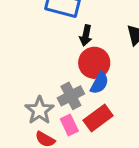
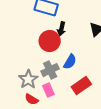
red circle: (94, 63) -> (50, 41), moved
red rectangle: (98, 118) -> (81, 86), moved

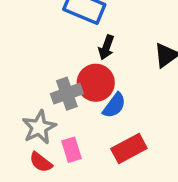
red circle: (50, 41) -> (96, 83), moved
gray cross: (50, 70) -> (67, 94), moved

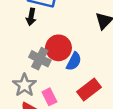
black arrow: (106, 47) -> (31, 17), moved
gray cross: (67, 94) -> (40, 59), turned -35

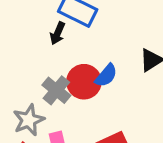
blue semicircle: (74, 61) -> (106, 76), moved

